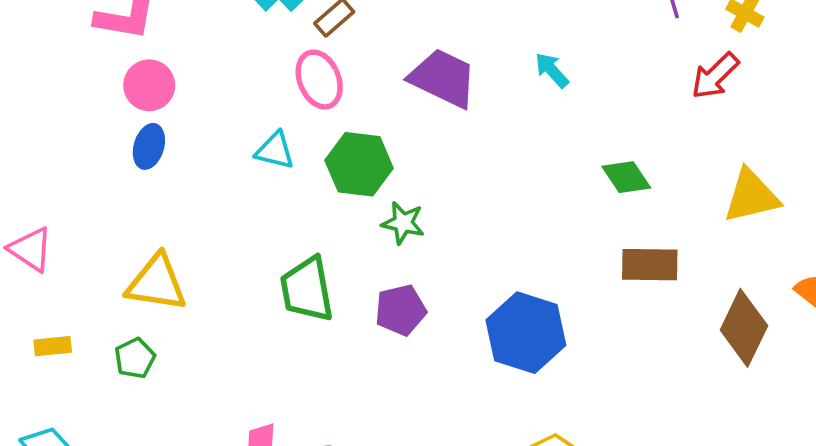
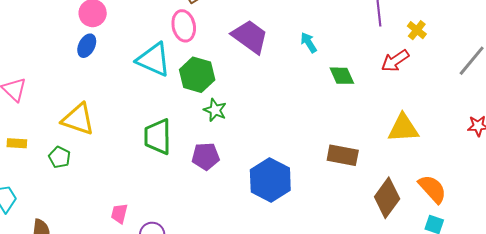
cyan triangle: (275, 150) -> (154, 60), size x1.6
green diamond: (626, 177) -> (342, 76), moved
green pentagon: (135, 358) -> (60, 157), turned -30

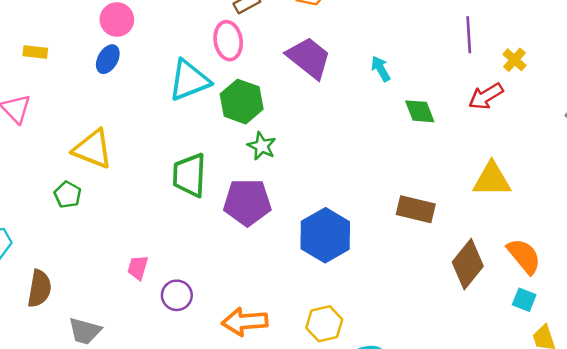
cyan triangle: (154, 60) -> (189, 80), turned -48
yellow rectangle: (17, 143) -> (35, 52), moved
purple pentagon: (206, 156) -> (247, 202), size x1.4

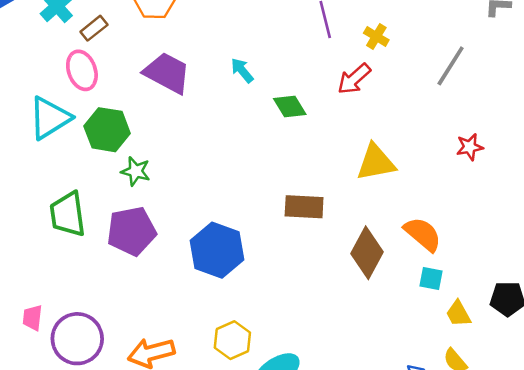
purple circle: (177, 295) -> (77, 339), size x1.6

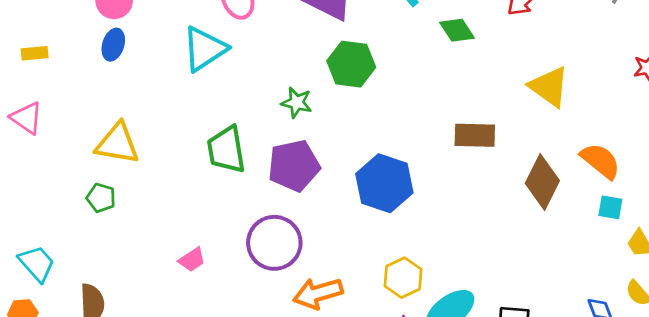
green hexagon: (107, 130) -> (351, 64), moved
yellow triangle: (376, 162) -> (549, 87), turned 48
pink trapezoid: (32, 318) -> (192, 260), turned -128
purple circle: (77, 339) -> (274, 243), moved

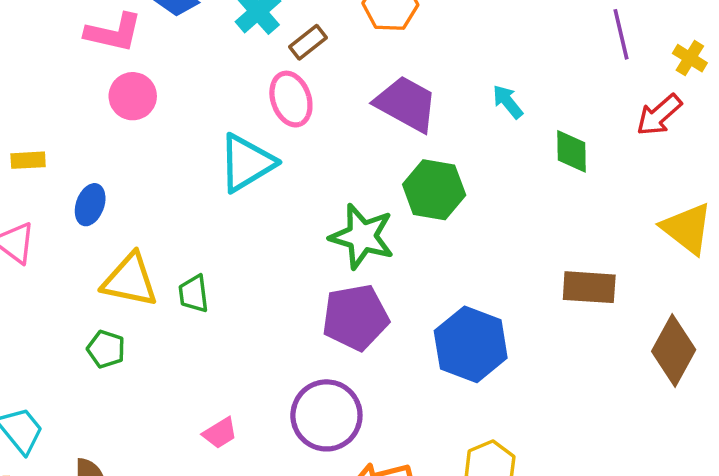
green diamond: (457, 30) -> (572, 151), turned 30
blue ellipse: (113, 45) -> (90, 205), moved
green star: (297, 103) -> (362, 236), size x1.6
green trapezoid: (226, 150) -> (194, 294), moved, size x0.6

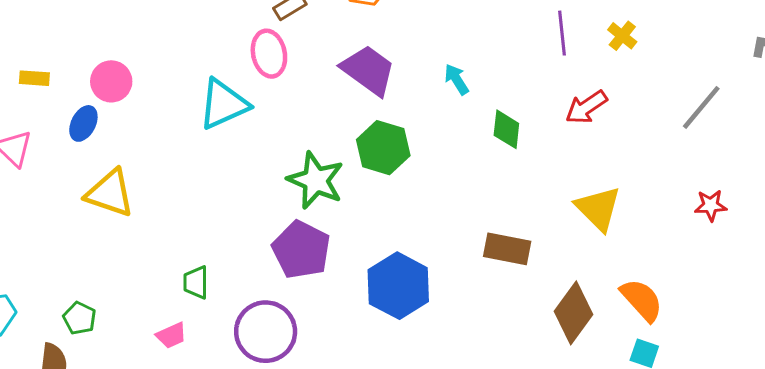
yellow cross: (690, 58) -> (622, 36), moved
pink circle: (133, 96) -> (111, 81), moved
green trapezoid: (194, 294) -> (196, 282), moved
purple pentagon: (355, 317) -> (301, 250), turned 30
green pentagon: (106, 349) -> (80, 318), moved

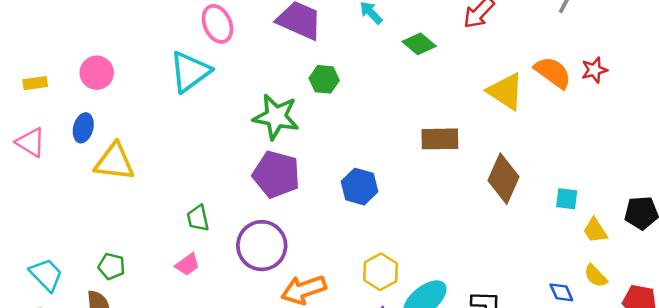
blue ellipse: (83, 123) -> (83, 128), moved
green diamond: (506, 129) -> (419, 44), turned -44
green hexagon: (383, 148) -> (324, 79), size x0.7
blue hexagon: (398, 286) -> (359, 187), size x0.7
orange semicircle: (642, 300) -> (553, 72), moved

